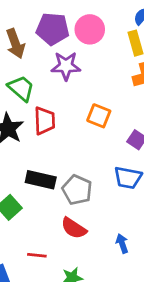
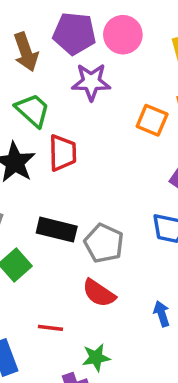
orange square: (99, 116) -> (152, 120), moved

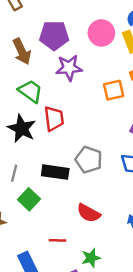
pink circle: (123, 35) -> (101, 33), moved
orange square: (152, 120) -> (114, 90), turned -30
gray pentagon: (104, 243) -> (89, 160), moved

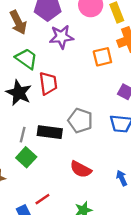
gray line: (14, 173) -> (23, 135), moved
red line: (58, 240) -> (42, 199), moved, turned -35

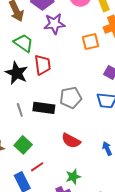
gray pentagon: (80, 121) -> (71, 98), turned -30
gray line: (23, 135) -> (20, 110), turned -32
green square: (26, 157) -> (23, 145), moved

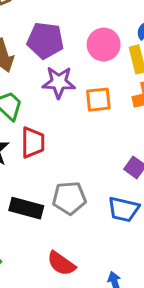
orange square: (90, 42) -> (98, 100), moved

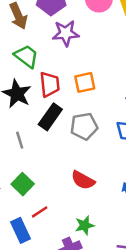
orange square: (98, 100) -> (85, 82), moved
black rectangle: (26, 208) -> (50, 117), moved, turned -64

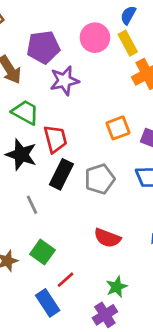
orange square: (85, 82) -> (118, 128), moved

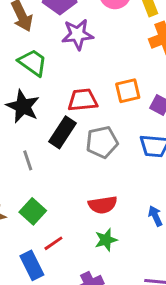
red trapezoid: (55, 139) -> (83, 100), moved, turned -88
red semicircle: (107, 238) -> (103, 205), turned -36
green star: (117, 287) -> (106, 240), moved

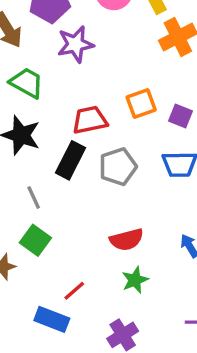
green square: (33, 211) -> (35, 240), moved
blue rectangle: (32, 265) -> (52, 319), turned -36

